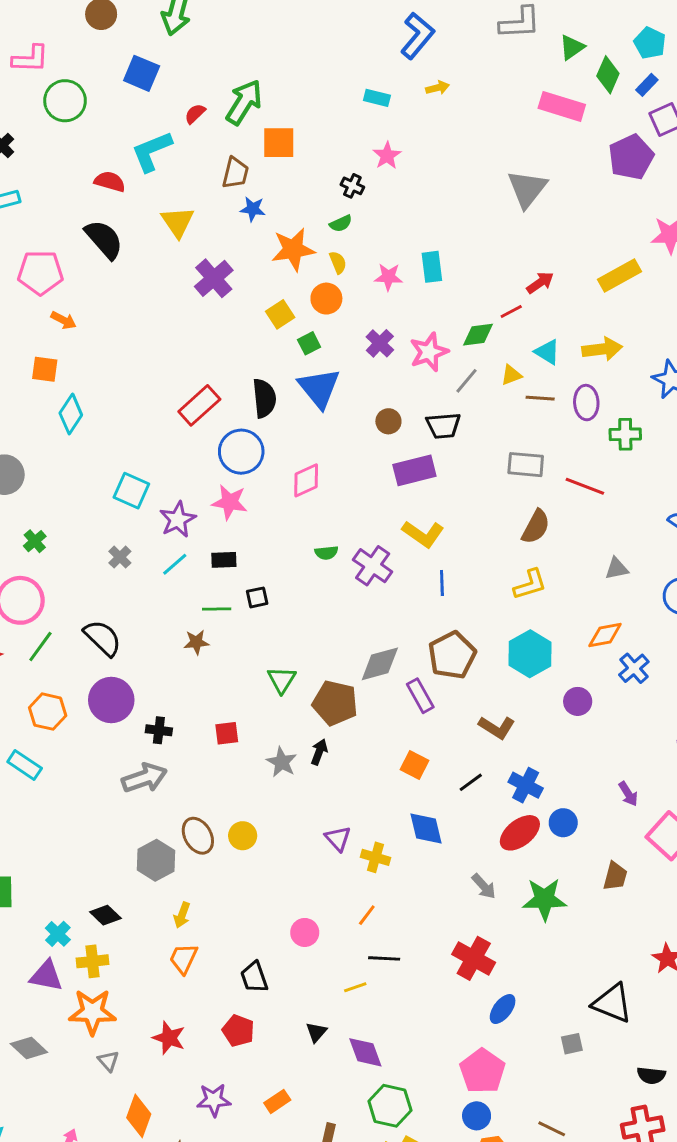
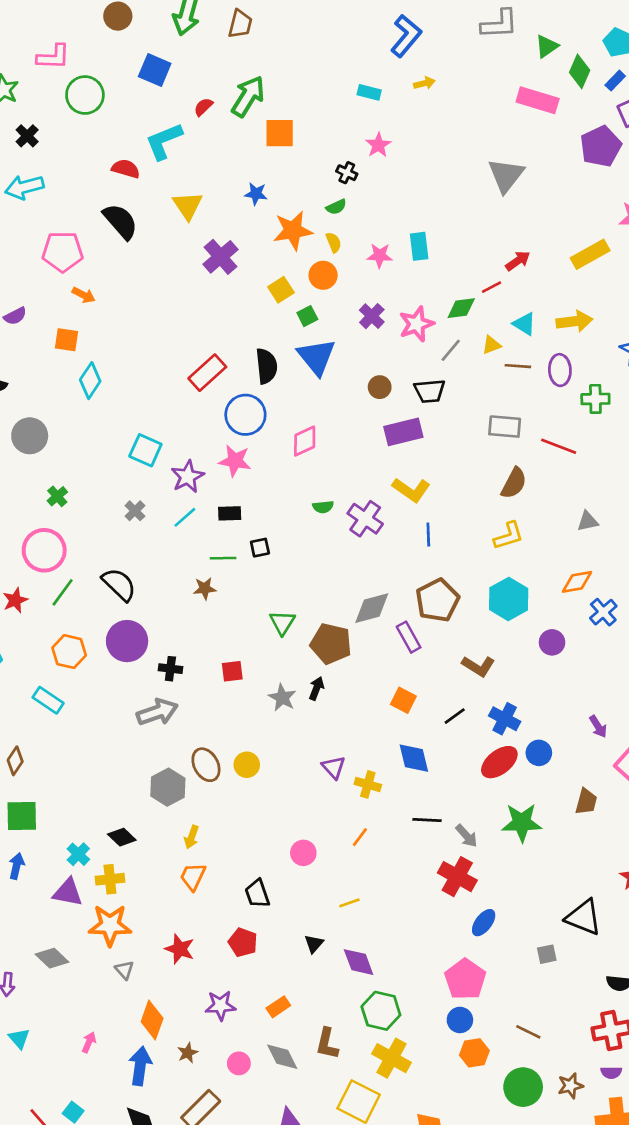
brown trapezoid: (235, 173) -> (240, 24), moved
gray arrow: (484, 886) -> (466, 836), moved
black line: (384, 958) -> (427, 820), moved

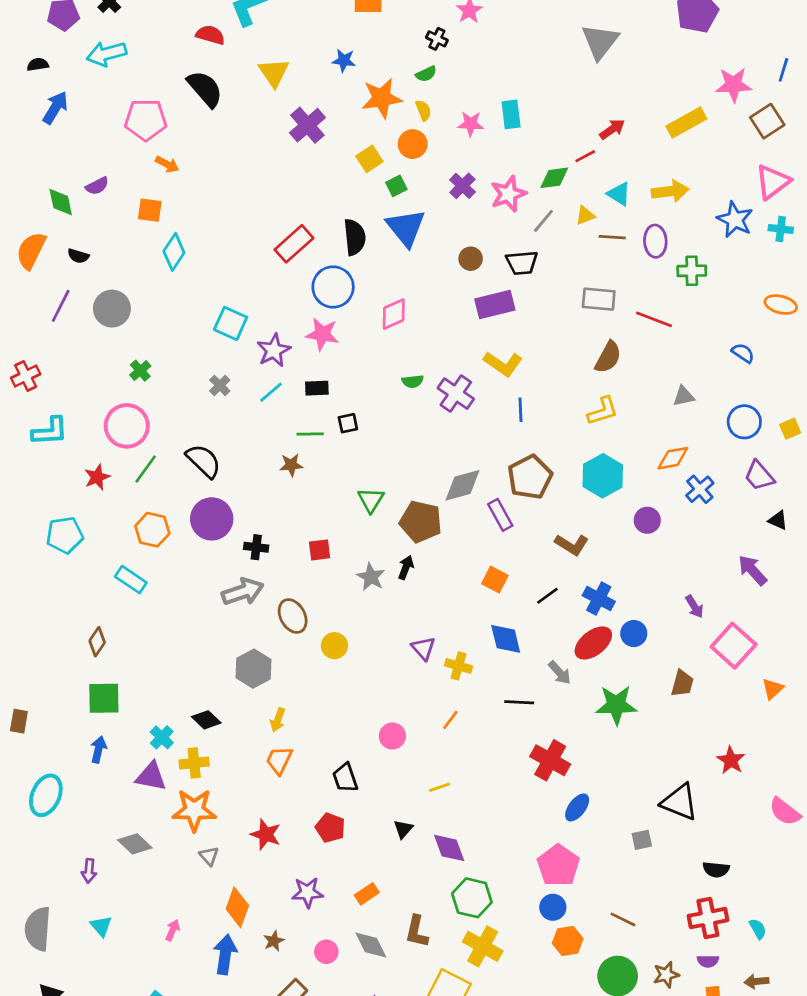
brown ellipse: (206, 765) -> (293, 616), moved
gray arrow: (466, 836) -> (560, 673), moved

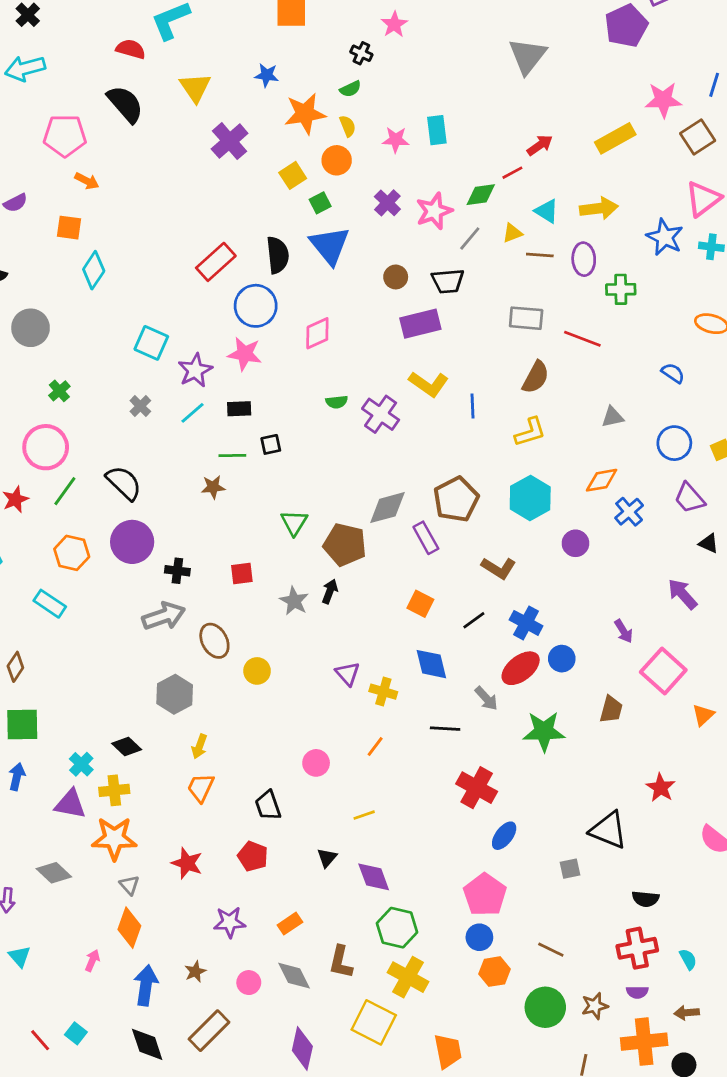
blue line: (520, 410) -> (473, 406), moved
orange diamond: (237, 907) -> (129, 928), moved

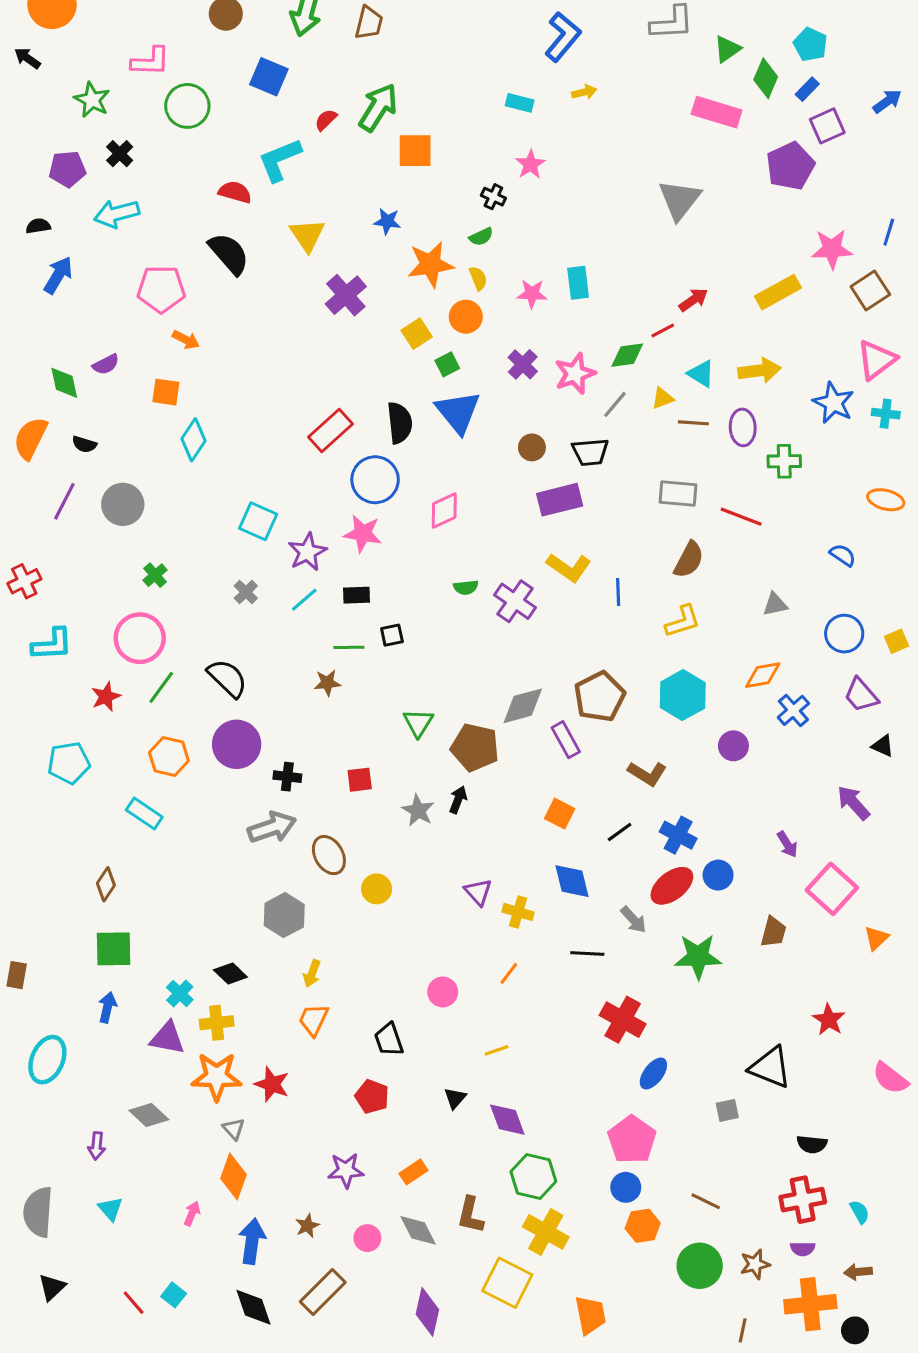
red star: (187, 863) -> (272, 1084), moved

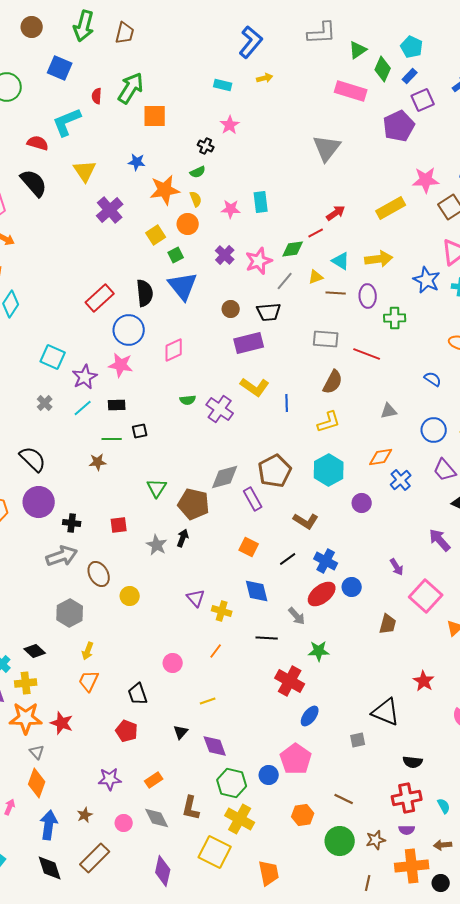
red semicircle: (326, 120) -> (97, 96), turned -42
green star: (698, 957) -> (319, 651), moved, size x0.7
blue circle: (626, 1187) -> (269, 775), moved

